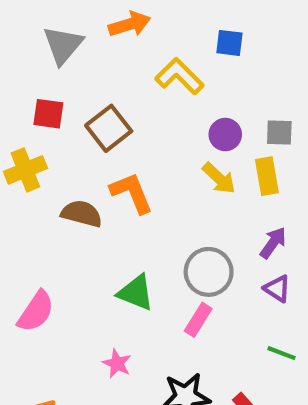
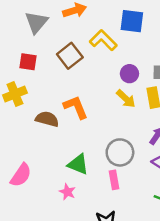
blue square: (229, 43) -> (132, 21), size x1.5
brown square: (109, 128) -> (70, 56), moved
pink rectangle: (198, 320) -> (114, 180), turned -42
pink star: (117, 363) -> (67, 192), moved

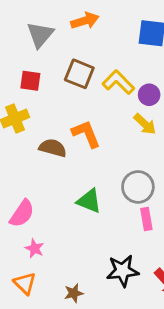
yellow L-shape: (103, 40) -> (118, 82), moved
brown square: (70, 56) -> (79, 74), turned -30
pink rectangle: (114, 180) -> (146, 219), moved
pink star: (67, 192) -> (35, 248), moved

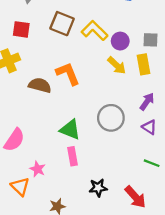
pink rectangle: (146, 219) -> (72, 156), moved
pink star: (35, 248) -> (38, 169), moved
black star: (123, 271) -> (98, 188), size x0.7
orange triangle: (25, 283) -> (20, 187), moved

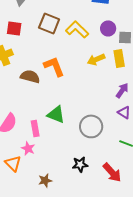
purple circle: (120, 41) -> (108, 28), moved
yellow arrow: (117, 65) -> (96, 59), turned 114
gray circle: (111, 118) -> (91, 126), moved
pink rectangle: (72, 156) -> (35, 128), moved

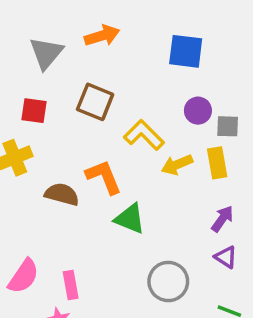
yellow L-shape: (77, 29) -> (144, 135), moved
green triangle: (56, 114) -> (130, 219), moved

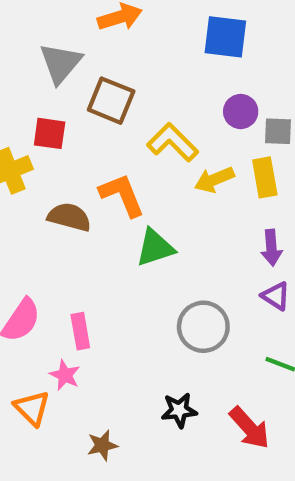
gray triangle: (46, 53) -> (61, 63), moved
red square: (34, 111) -> (50, 133), moved
green triangle: (130, 219) -> (155, 248), turned -40
purple arrow: (222, 219) -> (271, 248), turned 140

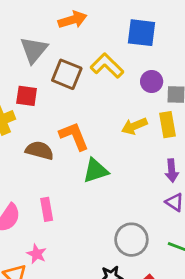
yellow L-shape: (173, 142) -> (107, 66), moved
gray circle: (203, 327) -> (131, 240), moved
pink rectangle: (80, 331) -> (47, 209), moved

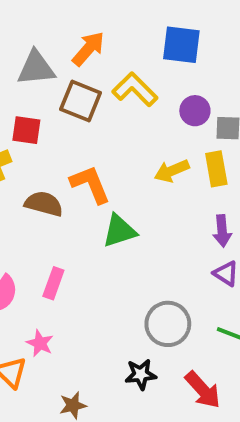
orange arrow: (73, 20) -> (88, 49), moved, turned -32
gray triangle: (34, 50) -> (36, 68), turned 44
pink rectangle: (47, 209) -> (53, 283), turned 30

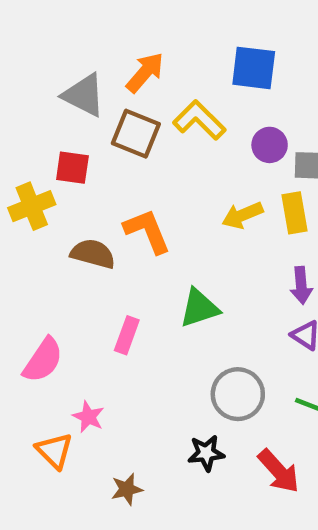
gray triangle: (36, 68) -> (84, 95), turned 33
green triangle: (119, 231) -> (199, 308), moved
pink rectangle: (53, 283) -> (127, 335), moved

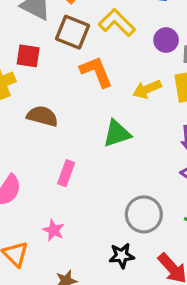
orange L-shape: (147, 231) -> (96, 72), moved
green triangle: (199, 308) -> (117, 134), moved
pink star: (88, 417) -> (53, 230), moved

